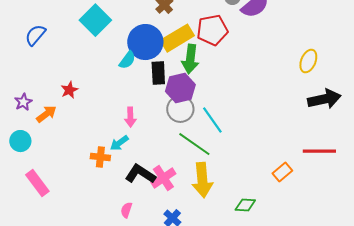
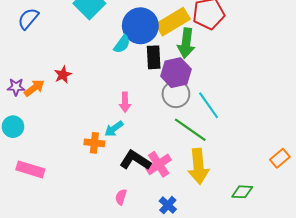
purple star: (23, 102) -> (16, 87), turned 30
orange arrow: (46, 114) -> (34, 88), moved
pink rectangle: (37, 183) -> (30, 169), turned -36

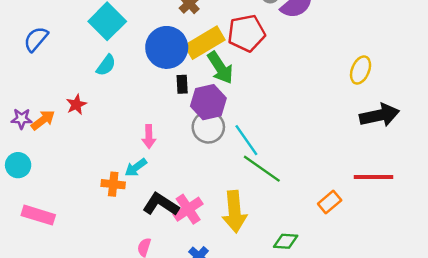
green arrow: (186, 43) -> (220, 68), turned -40
cyan semicircle: (122, 44) -> (106, 65), moved
black rectangle: (154, 57) -> (182, 84), size x0.7
green line: (190, 130) -> (262, 169), moved

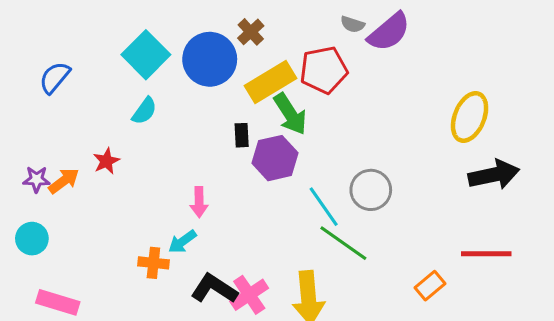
blue circle: (167, 47) -> (210, 59), moved
yellow ellipse: (361, 70) -> (470, 117), size x1.4
gray circle: (208, 127) -> (371, 190), moved

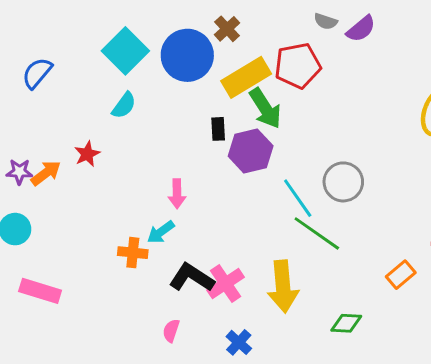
purple semicircle: (389, 32) -> (361, 29), size x0.7

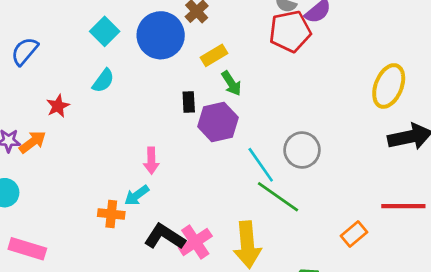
cyan square: (125, 51) -> (105, 31), size x0.7
red pentagon: (298, 66) -> (290, 31), moved
yellow rectangle: (246, 77) -> (214, 55), size x0.6
green arrow: (265, 108) -> (231, 83), size x0.7
red star: (87, 154) -> (58, 106), moved

